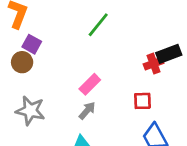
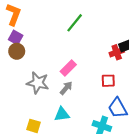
purple square: (32, 44) -> (16, 38), moved
gray star: (30, 111) -> (38, 83), moved

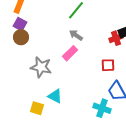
gray arrow: (66, 88) -> (76, 35), moved, turned -96
cyan triangle: (62, 114) -> (55, 96), moved, turned 35

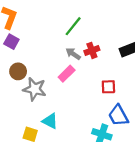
brown circle: (21, 37) -> (18, 71), moved
red cross: (116, 38) -> (92, 50), moved

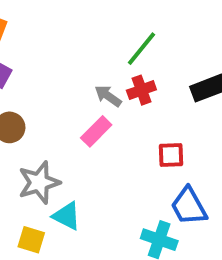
green line: (73, 26) -> (141, 49), moved
gray star: (35, 89) -> (39, 183), moved, turned -30

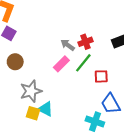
green line: (141, 49) -> (83, 63), moved
yellow square: (31, 240) -> (33, 113), moved

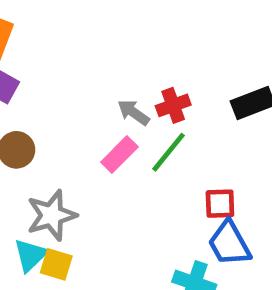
red square: (101, 76) -> (220, 204), moved
cyan triangle: (46, 109) -> (31, 255), moved, turned 49

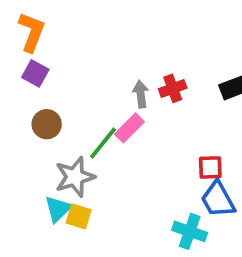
gray arrow: (133, 112) -> (141, 94), turned 48
green line: (169, 152) -> (103, 143), moved

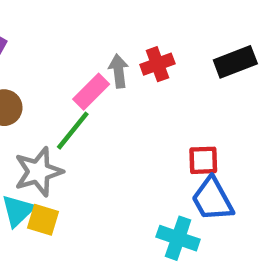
pink rectangle: (129, 128) -> (91, 92), moved

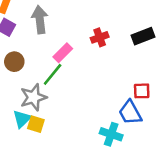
gray arrow: (119, 71) -> (40, 20), moved, size x1.5
red square: (203, 160) -> (142, 91), moved

